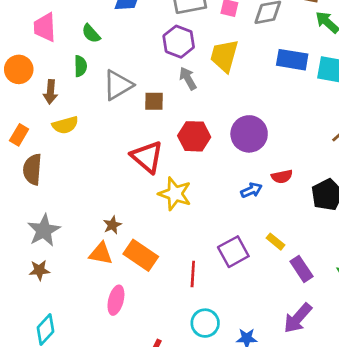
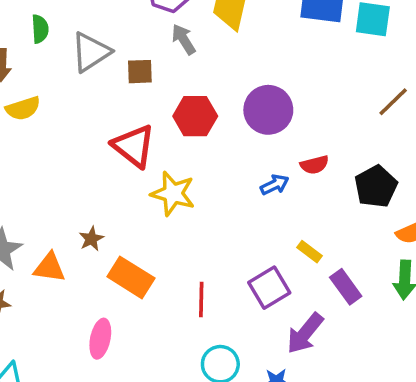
purple square: (233, 252) -> (269, 288), moved
orange triangle: (101, 254) -> (49, 268), moved
purple arrow: (298, 318) -> (305, 333), moved

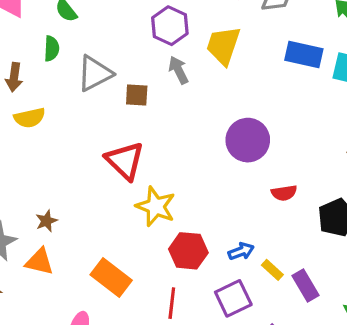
red hexagon: (195, 116) -> (188, 251), moved
blue arrow: (275, 185) -> (241, 251), moved
brown star: (91, 239) -> (46, 221), moved
purple rectangle: (346, 287) -> (306, 285), moved

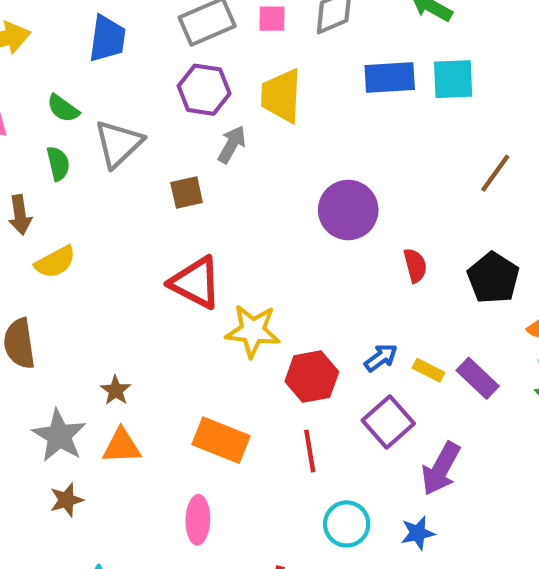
gray arrow: (178, 70) -> (232, 144), turned 72
gray triangle: (95, 73) -> (118, 144), moved
red semicircle: (284, 193) -> (415, 265), turned -80

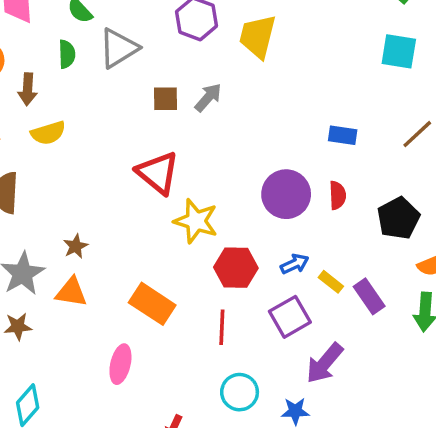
blue rectangle: (390, 78) -> (343, 135), moved, size x0.7
gray arrow: (232, 144) -> (208, 98), moved
purple circle: (348, 210) -> (286, 194), moved

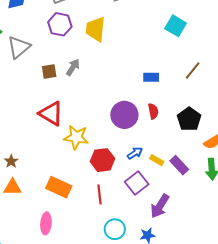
cyan square: (399, 51) -> (176, 26), turned 30

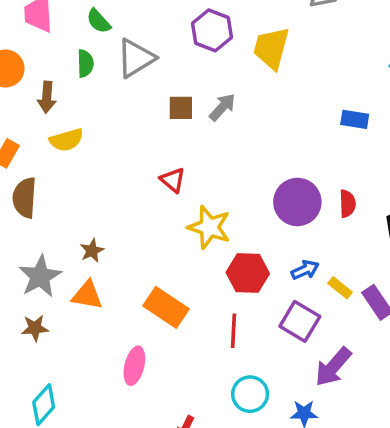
blue rectangle: (151, 77) -> (355, 119), moved
red triangle: (51, 114) -> (173, 180), size x0.6
purple square: (137, 183) -> (300, 321), turned -30

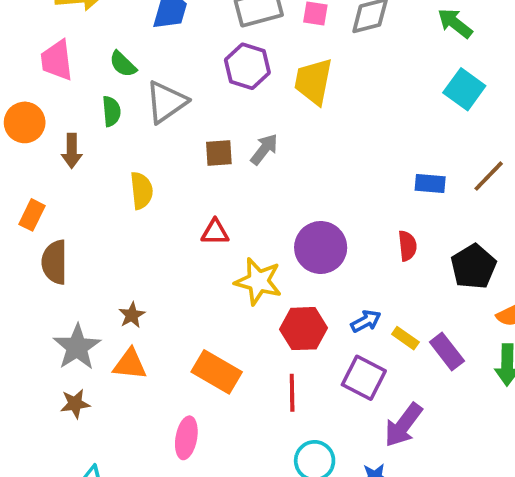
blue rectangle: (355, 119) -> (430, 184), moved
yellow semicircle: (66, 140) -> (141, 191), moved, turned -76
red triangle: (173, 180) -> (215, 232), turned -36
purple circle: (297, 202) -> (321, 247), moved

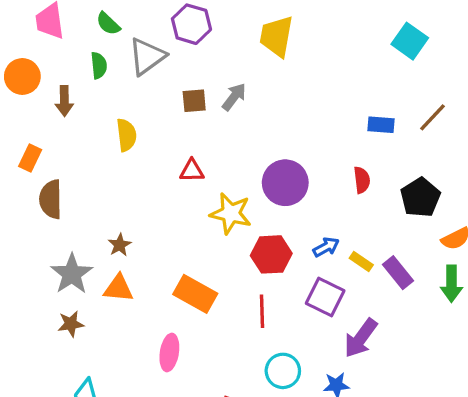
purple hexagon: (247, 66) -> (191, 24), moved

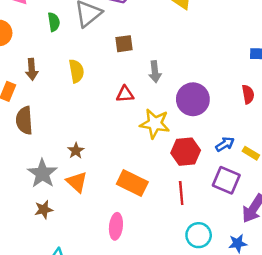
gray arrow: (234, 97) -> (155, 72), moved, turned 140
brown arrow: (64, 101) -> (32, 69), moved
orange triangle: (119, 288) -> (77, 182), turned 40

